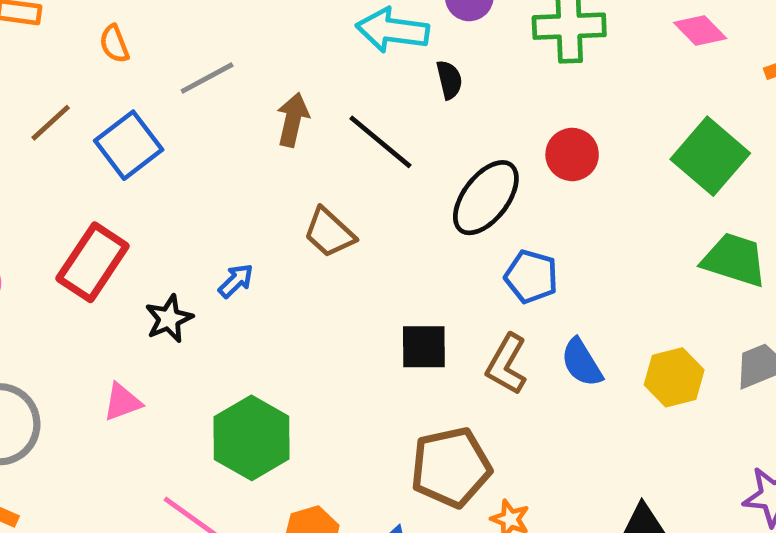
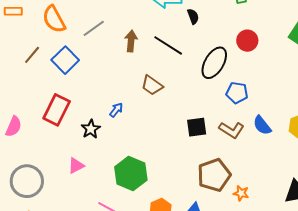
orange semicircle: (114, 44) -> (54, 19), size x1.8
brown L-shape: (507, 364) -> (231, 130), turned -80

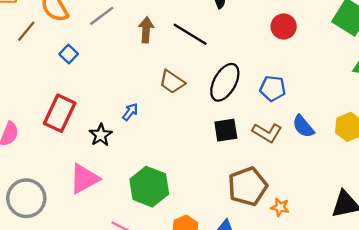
brown line: (32, 55) -> (26, 31), moved
blue square: (65, 60) -> (69, 54), size x0.6
black ellipse: (214, 63) -> (225, 82), moved
pink triangle: (76, 166) -> (84, 179), size x1.6

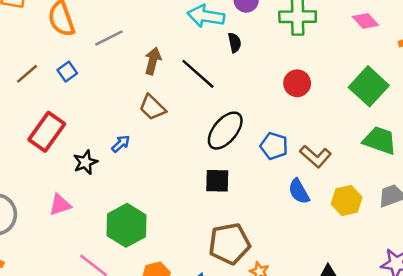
brown line: (26, 31) -> (27, 74), moved
brown trapezoid: (172, 82) -> (152, 107), moved
brown L-shape: (267, 133) -> (315, 156), moved
pink triangle: (84, 179) -> (60, 205), size x0.7

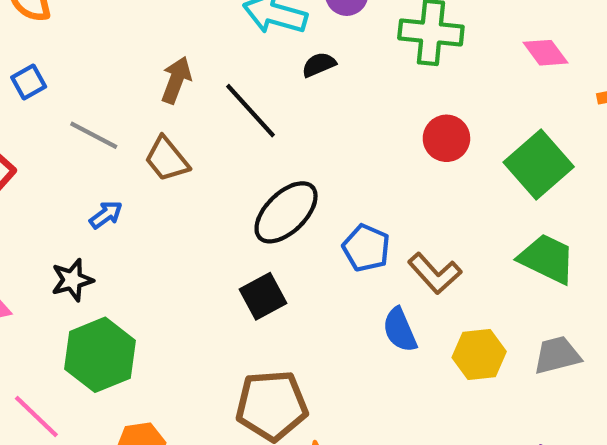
gray line: (109, 38) -> (94, 135), moved, turned 48
black semicircle: (235, 43) -> (319, 65), turned -108
red circle: (297, 83) -> (446, 138), moved
black star: (85, 162) -> (72, 280), moved
black square: (217, 181) -> (263, 296), turned -36

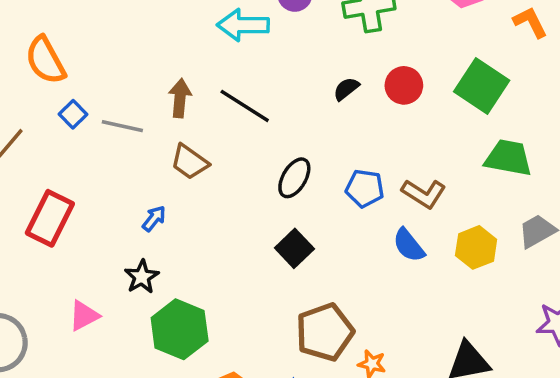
black semicircle: (319, 65) -> (346, 89), moved
blue square: (29, 82) -> (73, 114), moved
gray line: (94, 135) -> (122, 126), moved
black ellipse: (286, 212) -> (294, 178), size x0.7

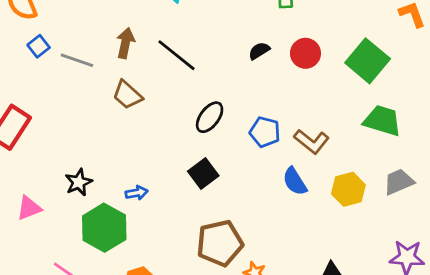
blue arrow: (154, 218) -> (137, 193), moved, turned 35

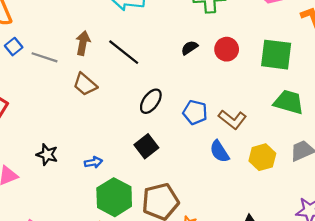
green square: (368, 61) -> (276, 55), turned -32
black star: (79, 182) -> (47, 155), turned -30
green hexagon: (104, 228) -> (114, 197), moved

